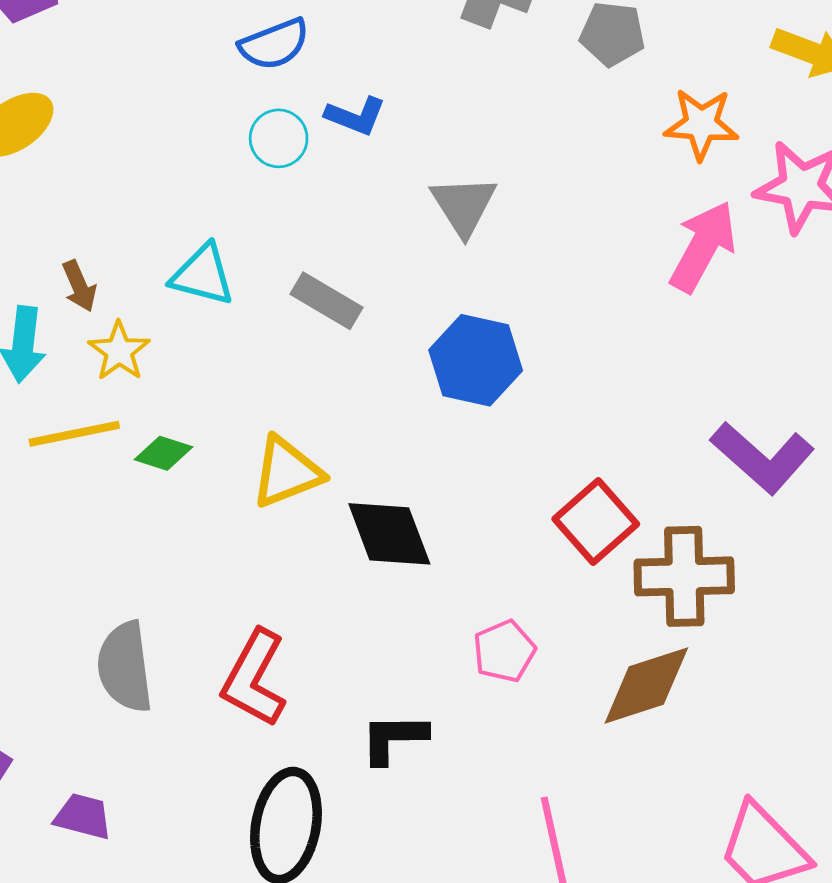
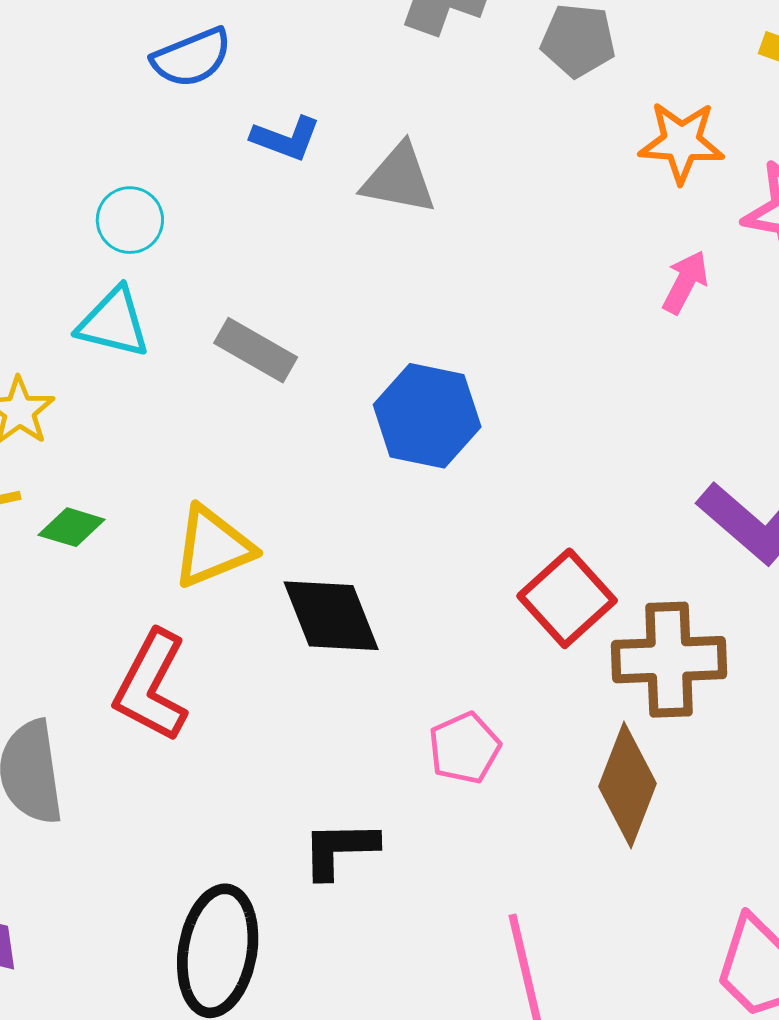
cyan circle: (279, 138) -> (130, 220), moved
gray triangle: (464, 205) -> (399, 179), moved, turned -46
pink arrow: (703, 247) -> (685, 282), size x0.6
red L-shape: (254, 678) -> (151, 686), moved
brown diamond: (646, 685) -> (627, 785), turned -50

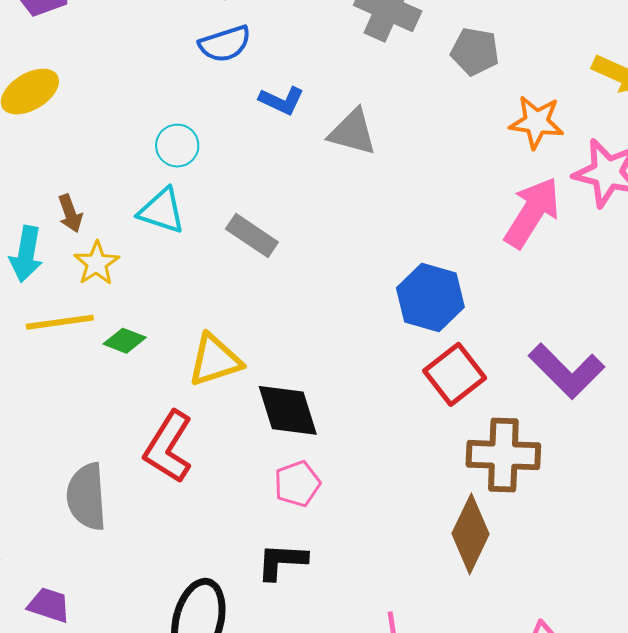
pink arrow: (685, 282) -> (532, 213), size x1.8
blue hexagon: (427, 416) -> (430, 297), moved
red square: (567, 598) -> (455, 374), moved
pink pentagon: (464, 748) -> (297, 484), moved

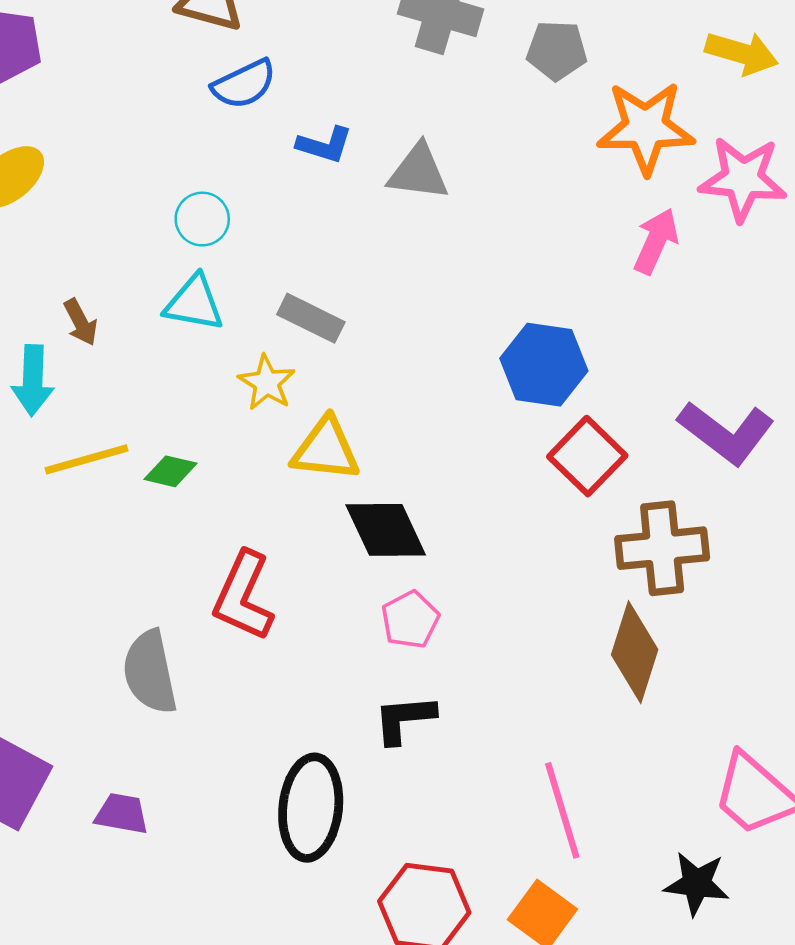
orange star: (536, 122) -> (646, 128), size x1.4
pink arrow: (532, 213) -> (656, 241), size x0.7
yellow star: (97, 263) -> (267, 383), moved
yellow triangle: (215, 360) -> (326, 449), moved, turned 32

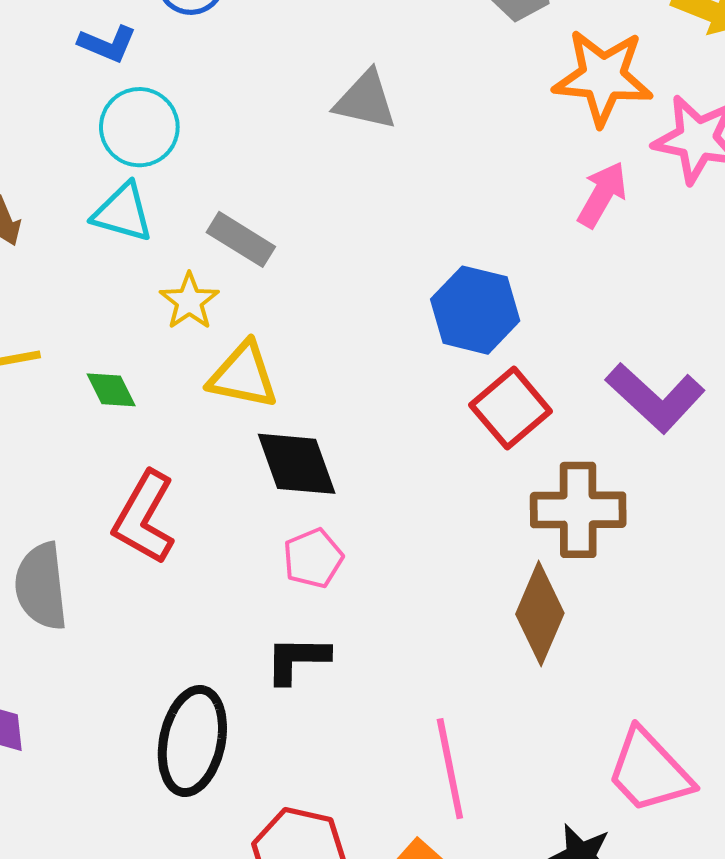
blue L-shape: (325, 145) -> (107, 44), moved
cyan circle: (202, 219) -> (139, 127), size x1.4
green diamond: (171, 471) -> (111, 390), moved, turned 45

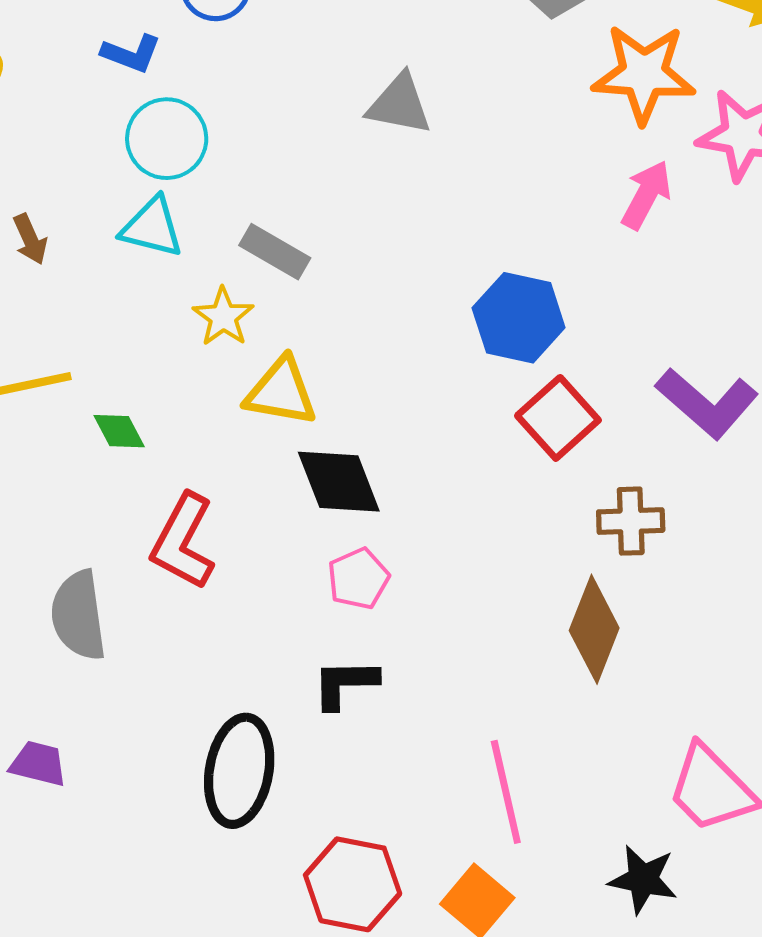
green diamond: (111, 390) -> (119, 431), moved
brown cross: (578, 510) -> (631, 521), size x0.7

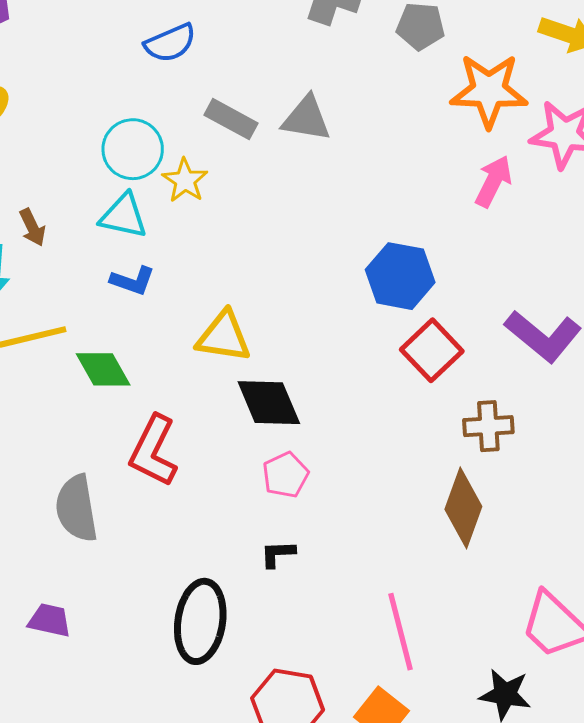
blue L-shape: (131, 54) -> (133, 281), moved
gray rectangle: (275, 252) -> (231, 119), moved
yellow star: (223, 317) -> (185, 181), moved
green diamond: (119, 431) -> (103, 369), size x1.4
black L-shape: (345, 684) -> (278, 554), size x0.7

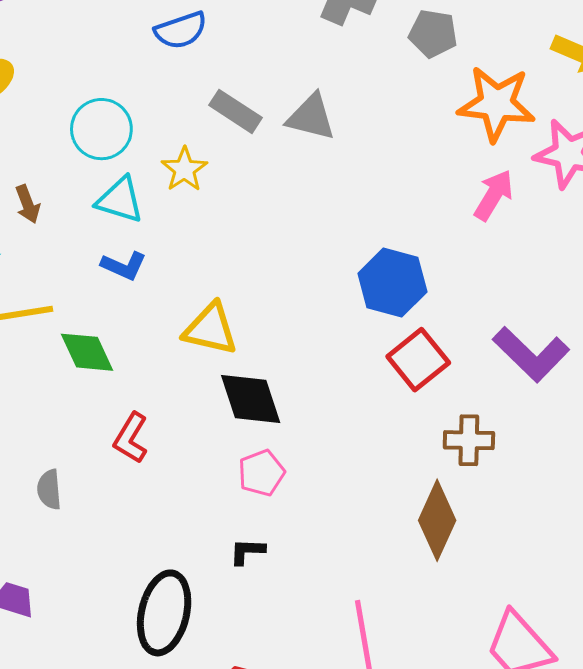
cyan circle: (133, 149) -> (101, 129), moved
red L-shape: (153, 451) -> (131, 438), size x0.7
gray semicircle: (77, 508) -> (49, 490), size x0.6

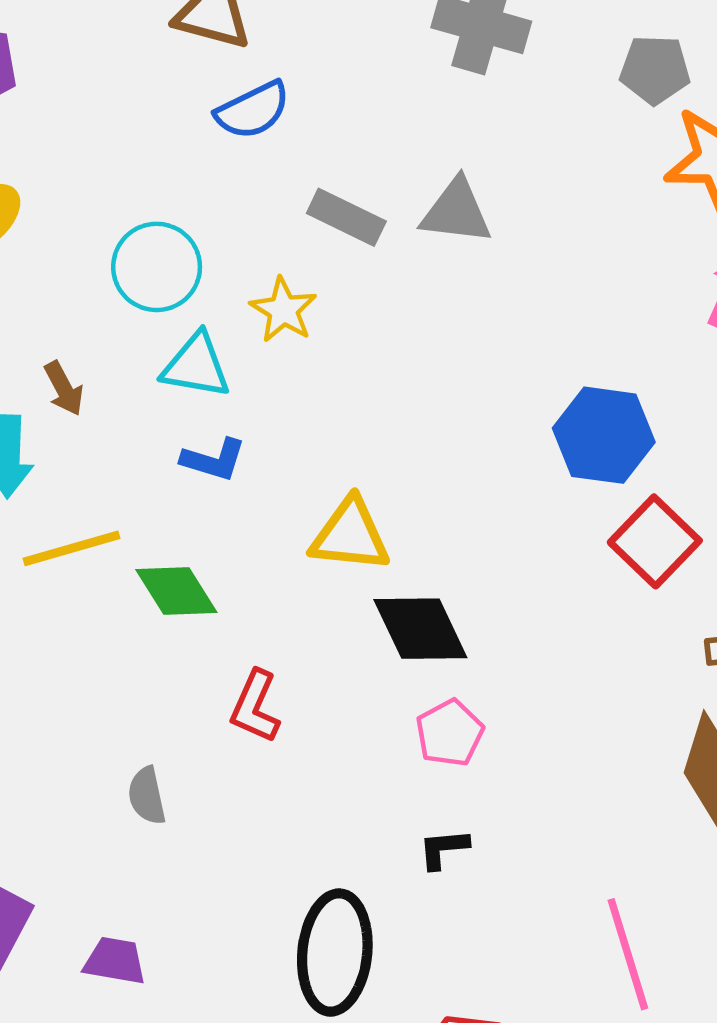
gray pentagon: (433, 34) -> (655, 70), moved

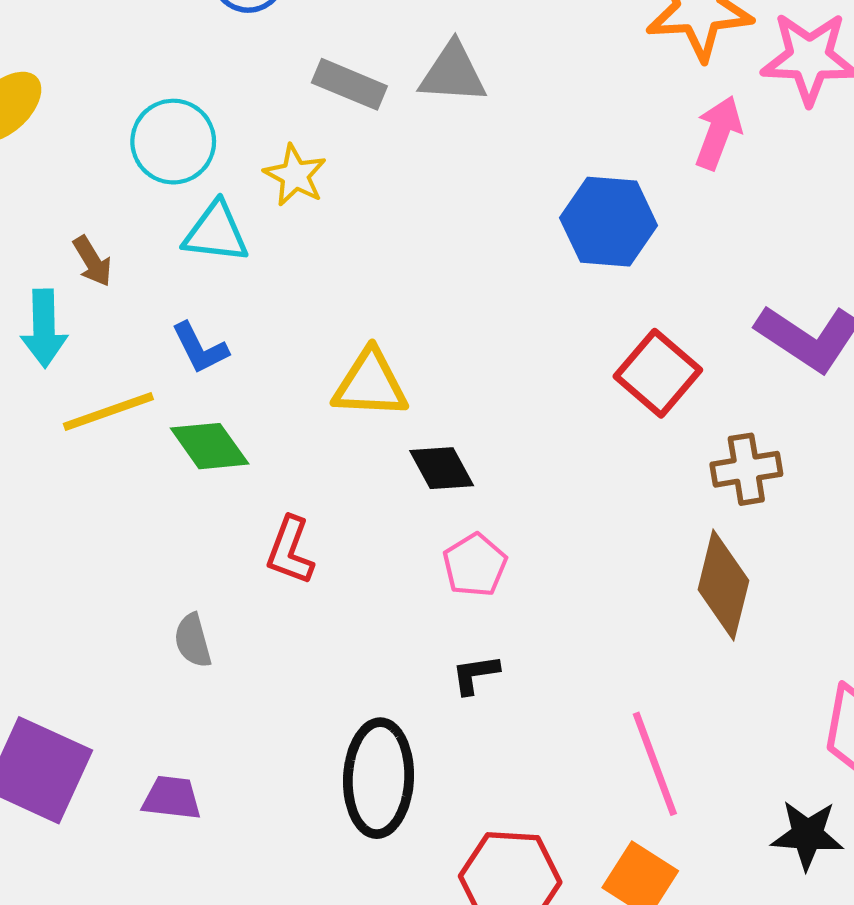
blue hexagon: (604, 435) -> (609, 222), moved
blue L-shape: (214, 460) -> (200, 348), moved, turned 50
black diamond: (420, 629) -> (442, 468), size x0.7

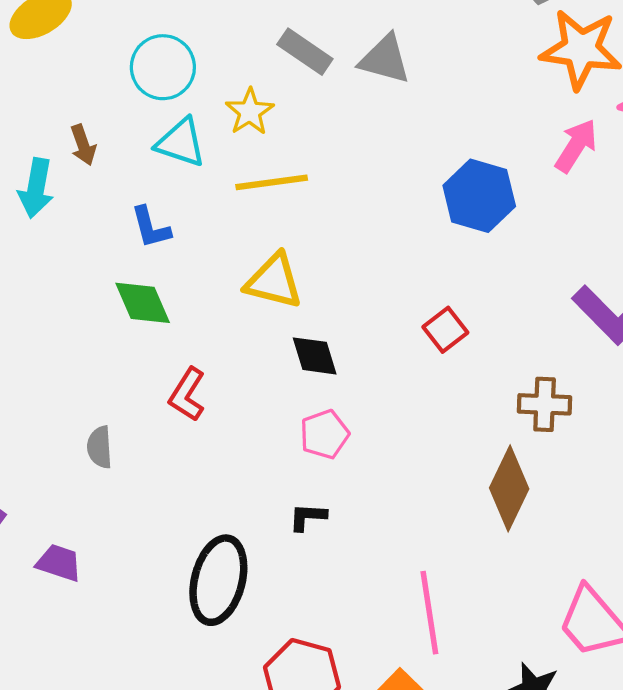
red square: (658, 373) -> (445, 330), moved, size x0.7
yellow line: (108, 411) -> (272, 182), moved

